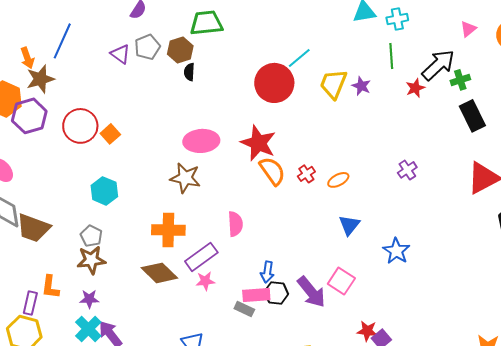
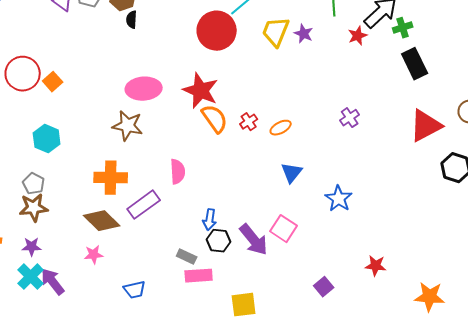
pink star: (205, 281) -> (94, 255), moved
pink rectangle: (256, 295) -> (199, 276), moved
red star: (367, 331) -> (376, 266), moved

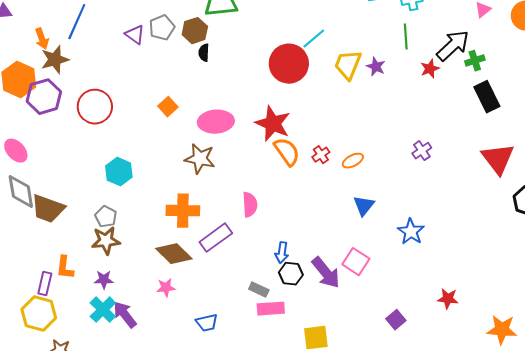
orange square: (53, 82) -> (168, 107), moved
red triangle: (426, 126) -> (498, 159), turned -39

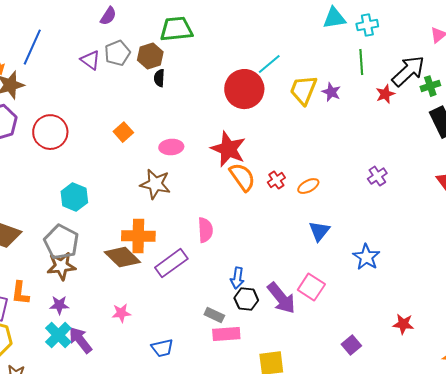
pink ellipse: (216, 122) -> (171, 147), size x0.7
gray pentagon: (106, 217) -> (61, 242), size x1.6
brown diamond: (174, 254) -> (122, 257), moved

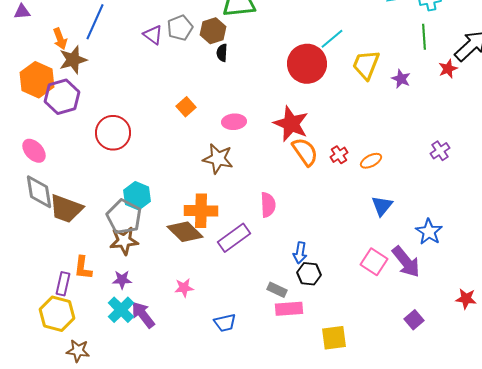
purple star: (331, 92) -> (401, 79), moved
red circle: (50, 132) -> (113, 133), moved
cyan hexagon: (74, 197) -> (137, 196), moved
purple arrow: (281, 298) -> (406, 262), moved

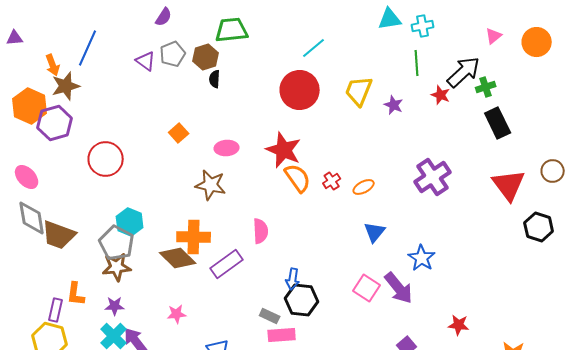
cyan line: (332, 39) -> (314, 48), moved
red star: (448, 69) -> (441, 95), turned -30
purple cross: (440, 151) -> (433, 177), size x1.8
black hexagon: (309, 274) -> (302, 300), size x1.4

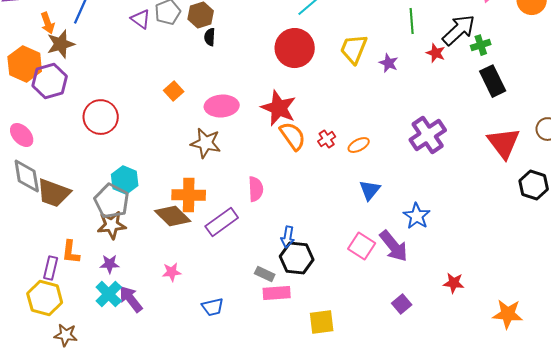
pink ellipse: (227, 148) -> (222, 106), size x1.4

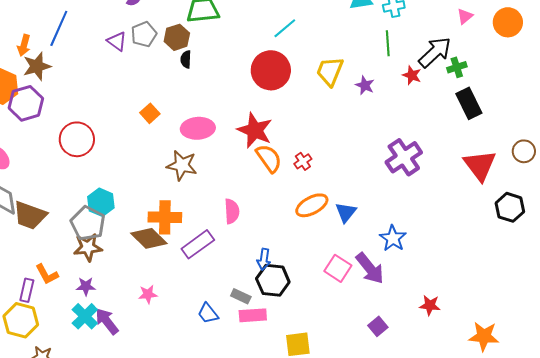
orange arrow: (48, 23) -> (24, 45), turned 35
orange ellipse: (359, 145) -> (312, 205), moved, size x1.5
orange L-shape: (71, 252) -> (47, 274), turned -35
blue trapezoid: (213, 307) -> (208, 313), moved, turned 65

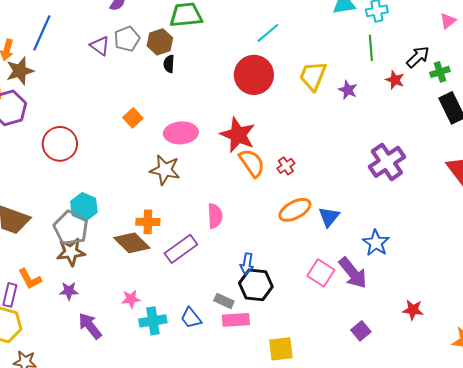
black arrow: (435, 52) -> (418, 57), size x0.7
orange cross: (165, 217) -> (148, 222), size x0.7
cyan cross: (85, 316) -> (153, 321), moved, turned 36

